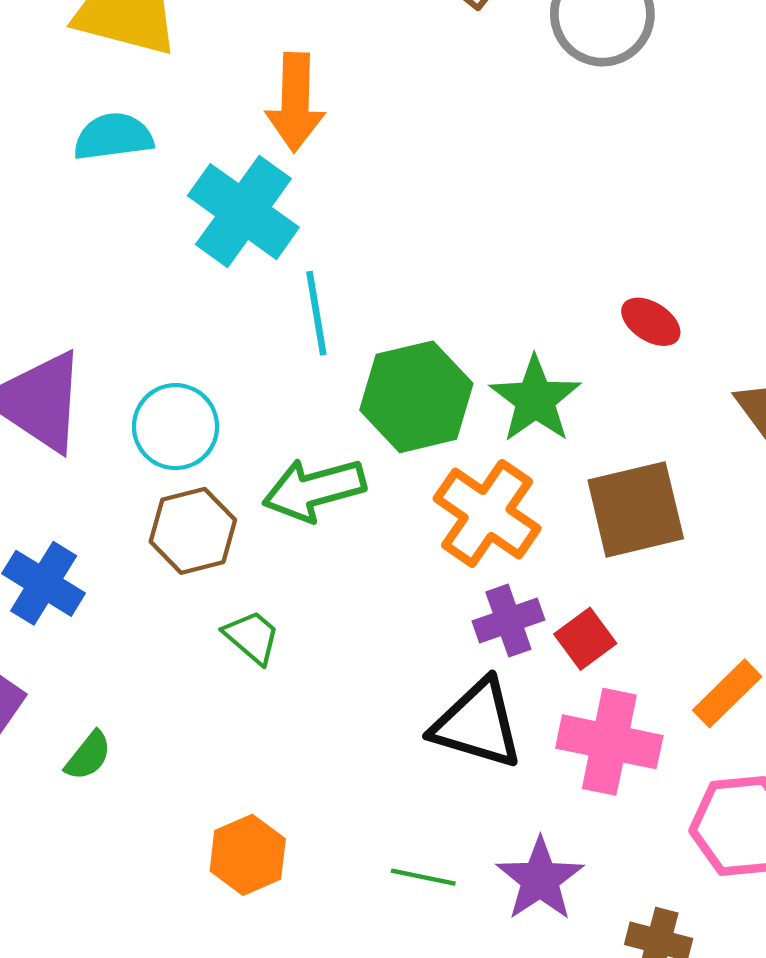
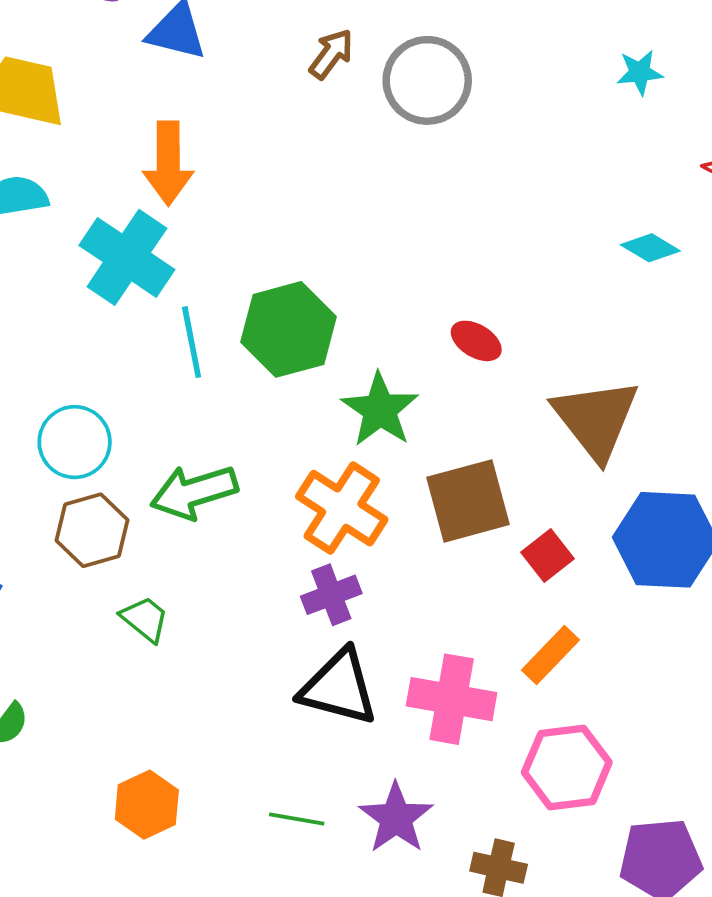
green hexagon: (416, 397) -> (289, 329), moved
purple cross: (508, 621) -> (331, 595), moved
red square: (585, 639) -> (548, 555), moved

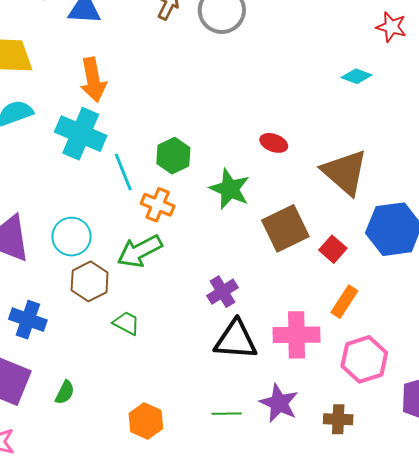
green hexagon: (289, 329) -> (173, 156), size x0.7
orange cross: (342, 508) -> (158, 205), moved, size x0.7

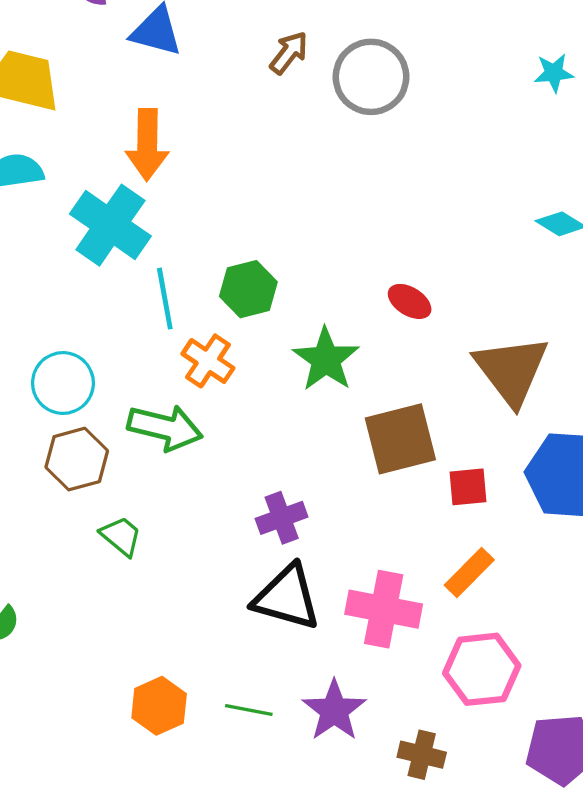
red square: (333, 249) -> (468, 487), turned 32
green arrow: (140, 251) -> (165, 428), turned -150
orange hexagon: (146, 421) -> (159, 706), moved

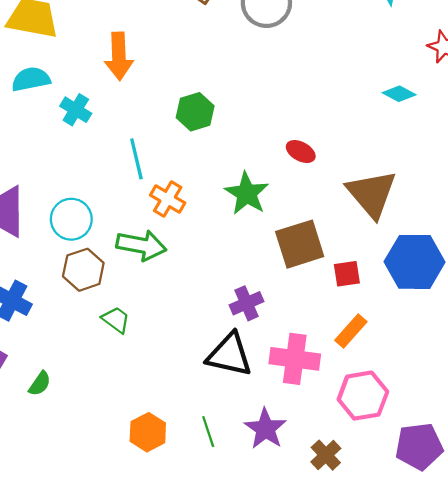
cyan cross: (110, 225) -> (76, 110), moved, size x0.6
green hexagon: (248, 289) -> (195, 112), moved
purple cross: (282, 518) -> (246, 303), moved
green line: (249, 710) -> (208, 432), turned 64
brown cross: (422, 755) -> (326, 455), turned 36

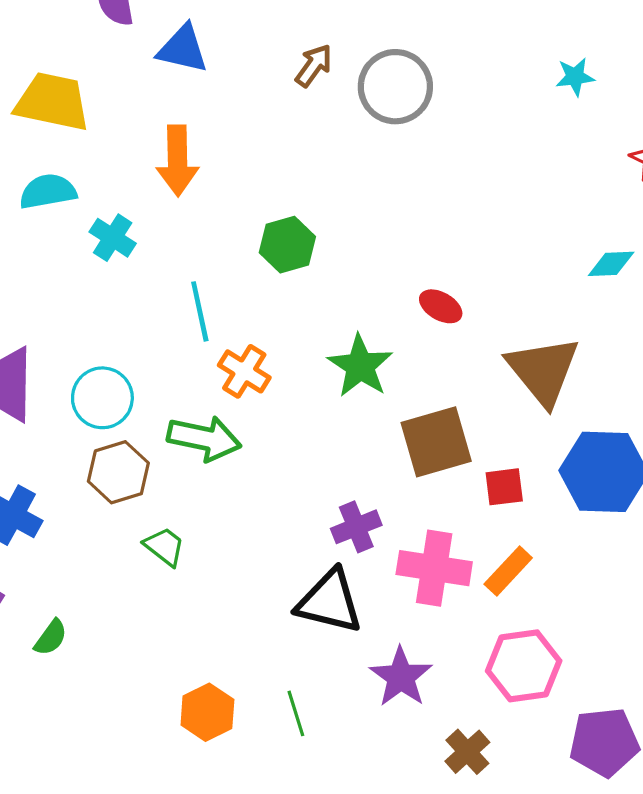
cyan diamond: (399, 94) -> (611, 264), moved, turned -32
pink cross: (295, 359) -> (434, 568), moved
purple star: (265, 429) -> (401, 677), moved

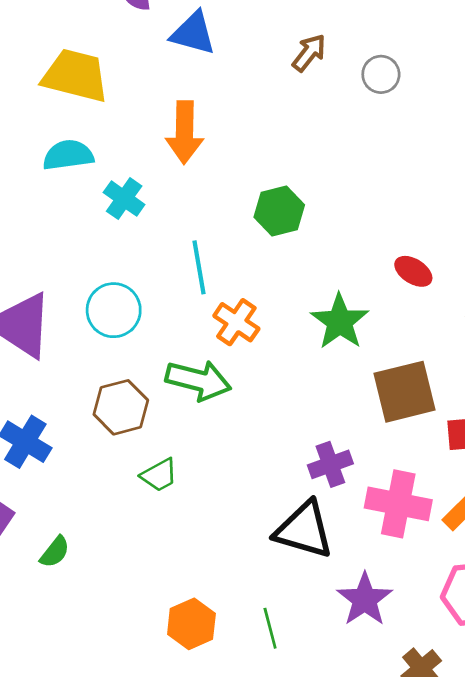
gray circle: (395, 87) -> (381, 74), size x0.6
cyan circle: (102, 398) -> (114, 310), moved
green trapezoid: (164, 547) -> (159, 475), turned 111

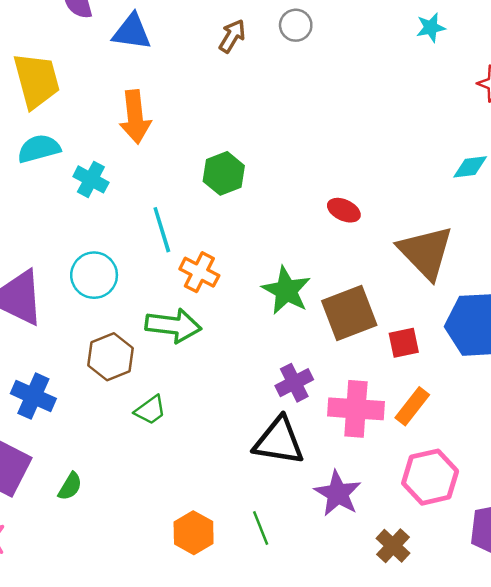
gray circle: (381, 74) -> (296, 25), moved
yellow trapezoid: (75, 76) -> (36, 80), turned 68
green star: (340, 322) -> (286, 290), moved

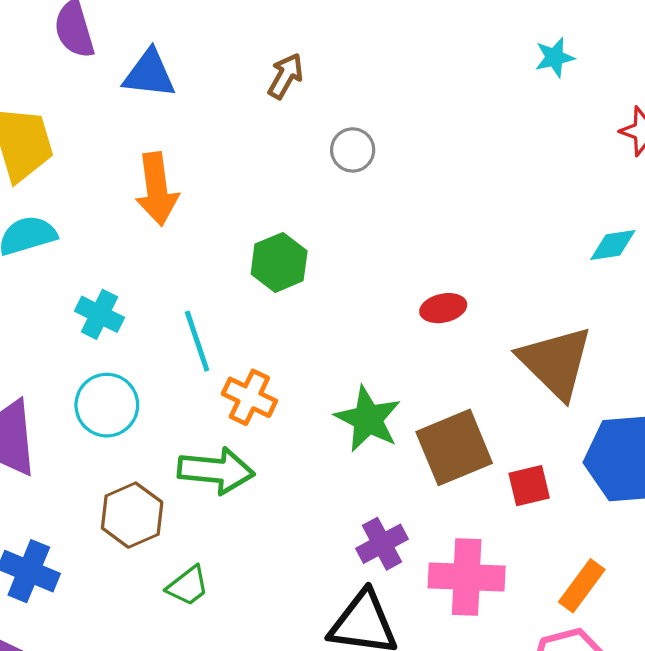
gray circle: (296, 25) -> (353, 150), moved
cyan cross: (91, 179) -> (100, 314), moved
red ellipse: (344, 210) -> (443, 308), turned -36
orange rectangle: (412, 406) -> (582, 586), moved

